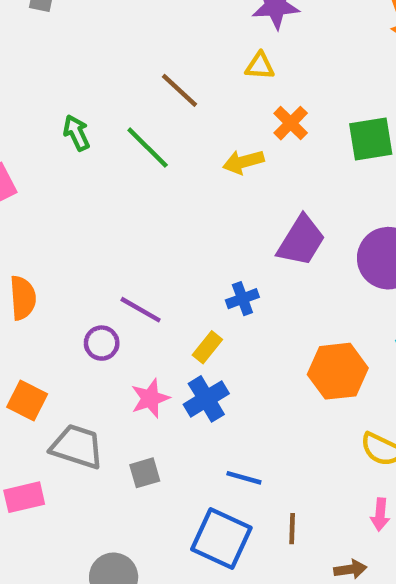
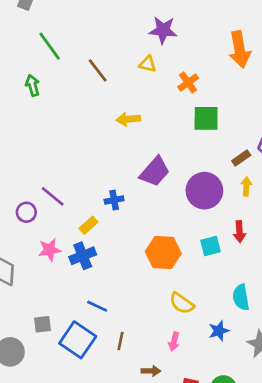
orange cross: (291, 123) -> (188, 83), moved
green line: (148, 148) -> (50, 46), moved
gray square: (145, 473) -> (42, 324), moved

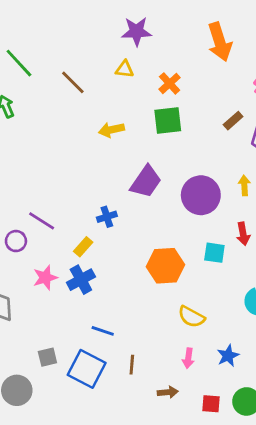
green square: (206, 118) -> (168, 121), moved
brown rectangle: (241, 158) -> (233, 121), moved
cyan square: (211, 246) -> (214, 253), turned 30
blue star: (219, 331) -> (228, 356), moved

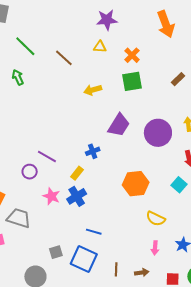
cyan square: (214, 253) -> (179, 185), moved, turned 35
pink star: (45, 278) -> (51, 196), turned -30
brown line: (132, 365) -> (116, 269), moved

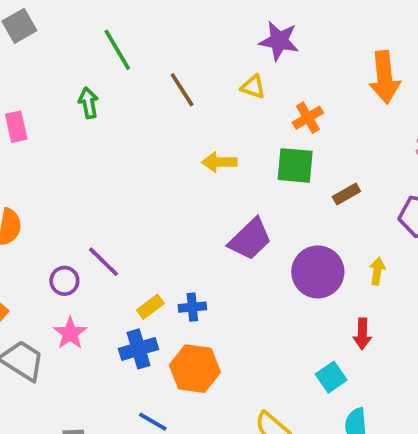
brown rectangle: (178, 79) -> (346, 194), moved
blue cross: (93, 151) -> (192, 307), moved
orange hexagon: (136, 184) -> (195, 369), moved
pink star: (51, 196) -> (70, 333), moved

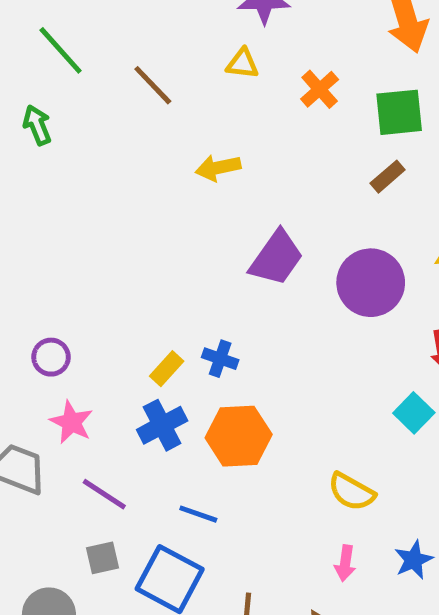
green square: (295, 165) -> (399, 112), moved
purple line: (103, 262) -> (104, 494), moved
blue cross: (192, 307) -> (220, 359), turned 36

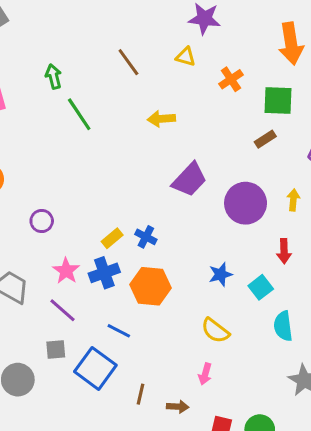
green line: (61, 50) -> (79, 114), moved
pink star: (71, 422) -> (66, 271), moved
blue star: (414, 560) -> (221, 274), moved

